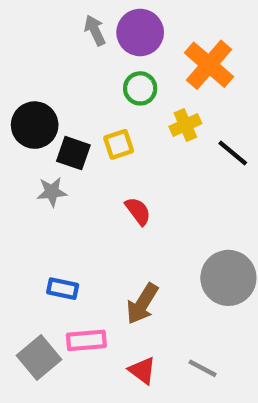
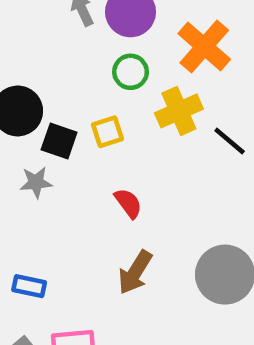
yellow cross: (185, 125) -> (179, 111), size x1.4
blue rectangle: (63, 289) -> (29, 286), moved
brown arrow: (142, 304) -> (135, 272), moved

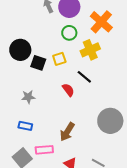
black line: (230, 141) -> (84, 77), moved
gray star: (36, 182) -> (28, 97), moved
brown arrow: (135, 272) -> (67, 132), moved

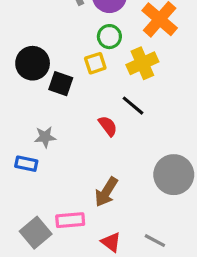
yellow square: (59, 59) -> (95, 63), moved
blue rectangle: (25, 126) -> (26, 164), moved

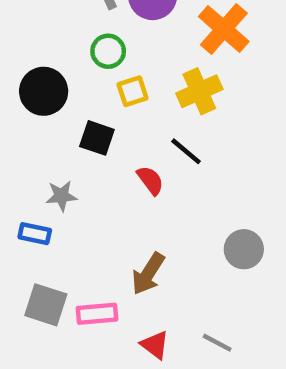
green circle: (109, 37) -> (108, 51), moved
black square: (61, 84) -> (97, 138), moved
gray circle: (174, 175) -> (244, 249), size x0.7
gray square: (36, 233) -> (46, 305), moved, turned -32

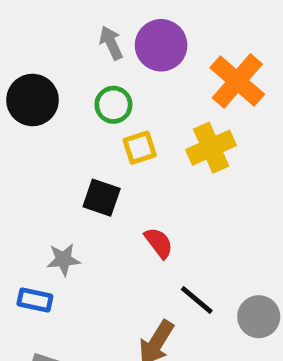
black circle: (44, 91) -> (32, 100), moved
black line: (186, 151) -> (197, 300), moved

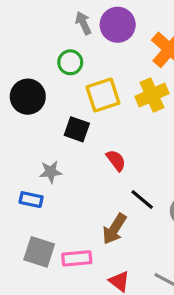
black circle: (32, 100) -> (28, 97), moved
green circle: (113, 105) -> (70, 62), moved
yellow square: (140, 148) -> (103, 95), size x1.5

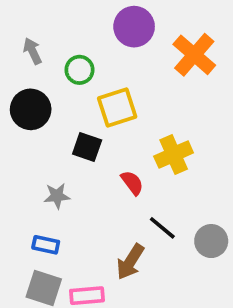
gray arrow: (83, 23) -> (32, 51), moved
yellow cross: (152, 95) -> (174, 155), moved
blue rectangle: (31, 200) -> (46, 245), moved

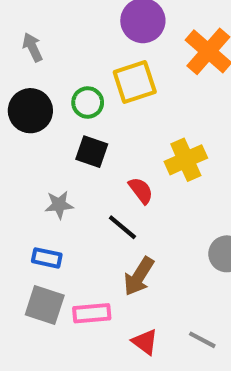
green circle: (80, 70) -> (88, 102), moved
yellow square: (117, 107) -> (135, 82), moved
black line: (162, 228) -> (122, 227), moved

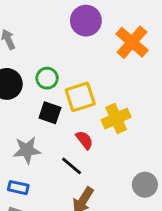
yellow square: (135, 82) -> (80, 97), moved
gray star: (59, 205) -> (27, 150), size x1.4

